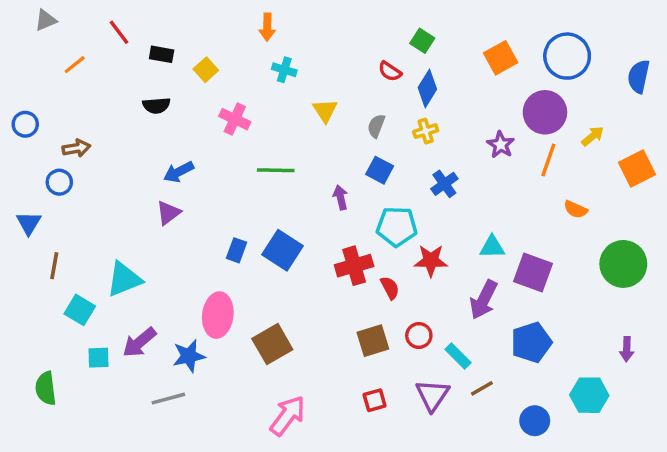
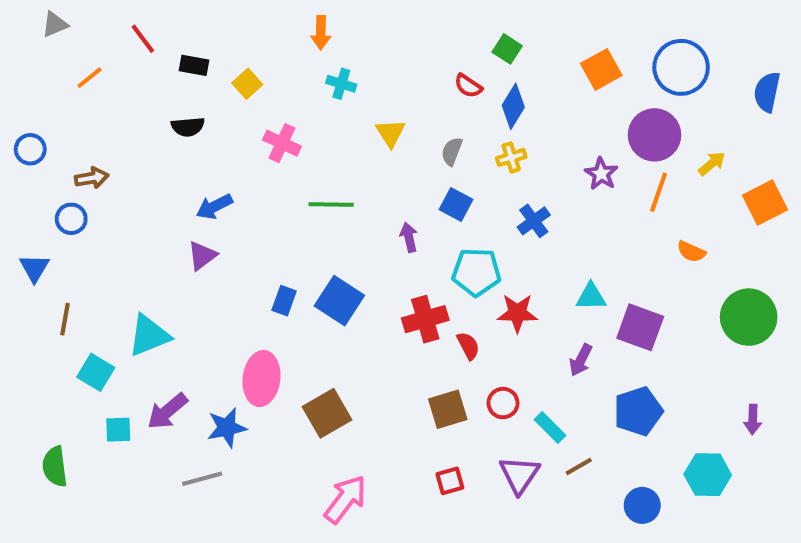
purple arrow: (484, 300) -> (581, 360), size x0.7

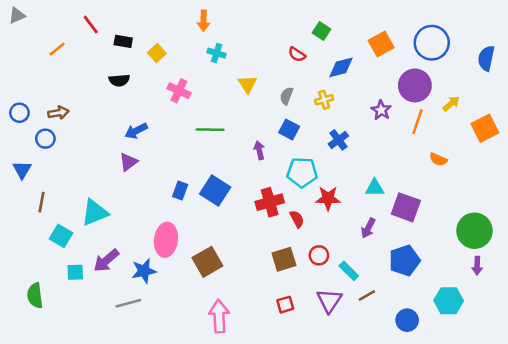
gray triangle: (55, 24) -> (17, 15), moved
blue diamond: (513, 106) -> (341, 67), moved, turned 44
blue circle: (30, 149) -> (19, 113), moved
green circle: (749, 317) -> (475, 231), moved
pink arrow: (345, 499) -> (219, 316), turned -40

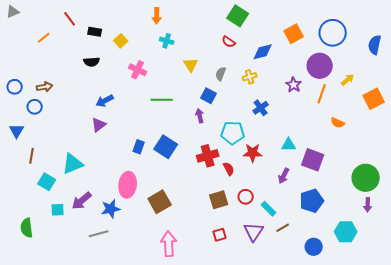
green square: (322, 31) -> (238, 16), moved, size x1.5
blue square: (289, 130) -> (209, 96), moved

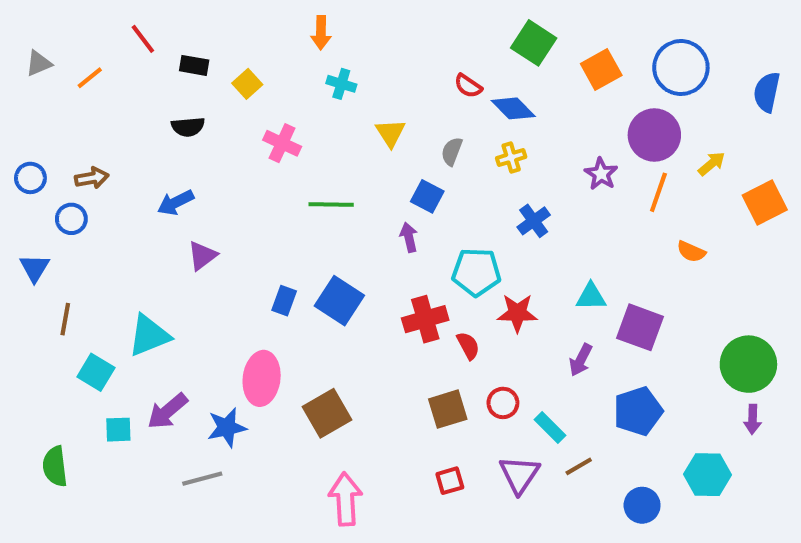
gray triangle: (13, 12) -> (39, 63), moved
green square: (238, 16) -> (534, 43), moved
blue diamond: (263, 52) -> (513, 108), moved, turned 60
blue arrow: (105, 101) -> (176, 203), moved

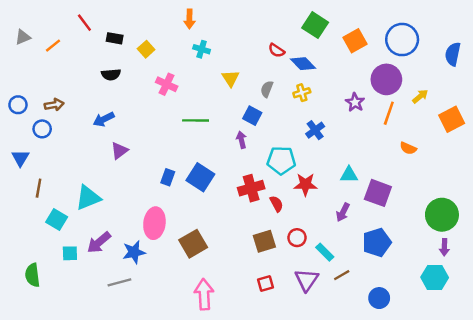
cyan hexagon: (708, 475) -> (435, 277), moved

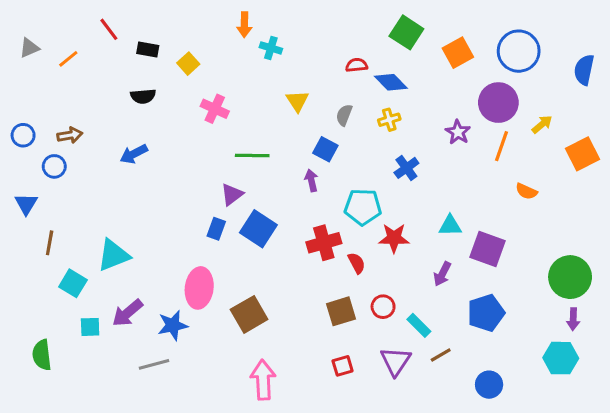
cyan cross: (202, 49) -> (271, 48), moved
red semicircle: (276, 50) -> (357, 65), turned 140
purple triangle: (119, 151) -> (232, 194), moved

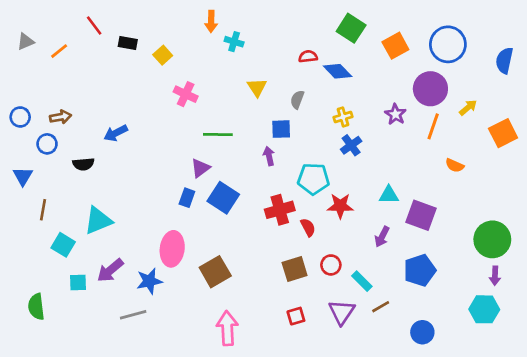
black semicircle: (143, 96) -> (83, 164), moved
yellow cross: (389, 120) -> (343, 117), moved
blue square: (325, 149) -> (281, 129), turned -30

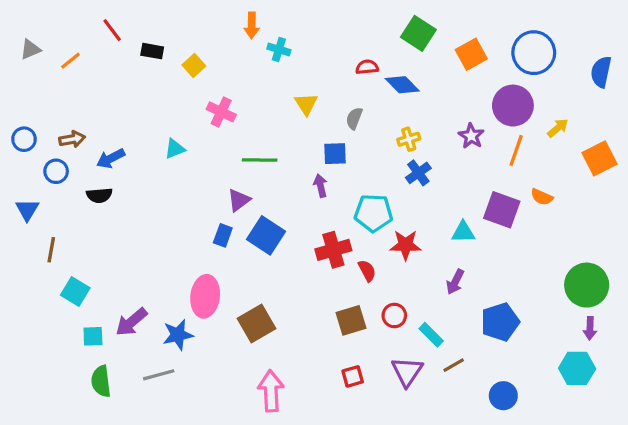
blue arrow: (116, 133) -> (111, 158), moved
purple square: (421, 215) -> (502, 210), moved
cyan triangle: (98, 221) -> (175, 149), moved, size x0.6
green semicircle: (36, 307) -> (101, 381), moved

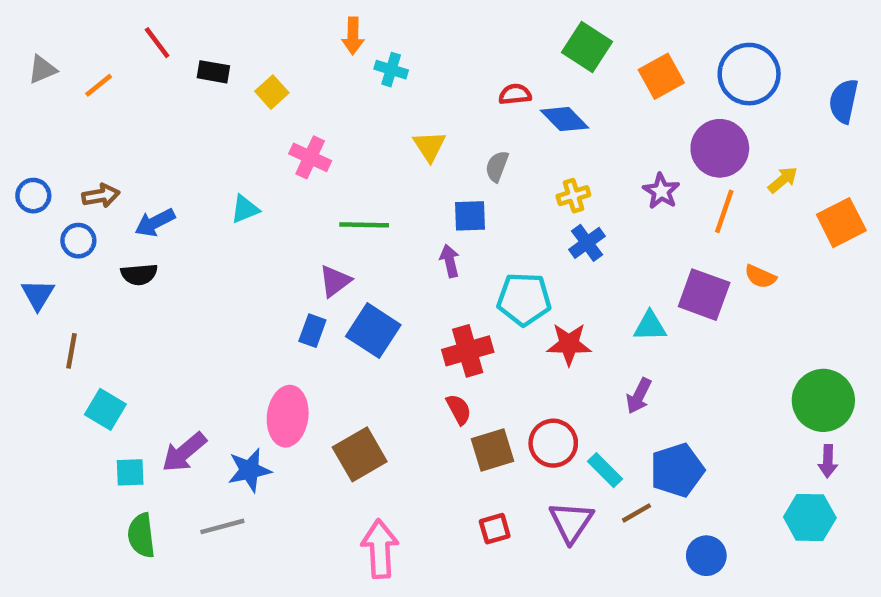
red semicircle: (367, 271) -> (459, 409), moved
red circle: (394, 316) -> (553, 443), size x1.4
blue pentagon: (500, 322) -> (677, 470), moved

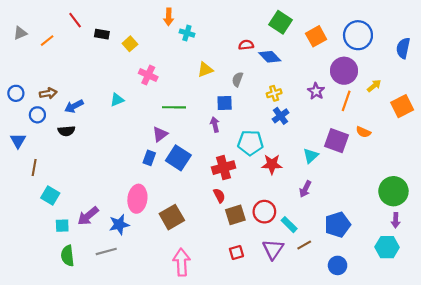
yellow triangle: (429, 146) -> (205, 70), turned 42
cyan triangle: (650, 326) -> (311, 156), turned -42
blue pentagon: (677, 470) -> (338, 225), moved

